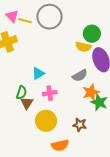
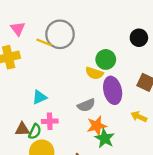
yellow line: (25, 21) -> (44, 42), moved
green semicircle: (21, 93) -> (35, 132), moved
brown triangle: (27, 103) -> (22, 129), turned 48

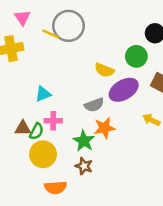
green circle: (106, 59) -> (136, 56), moved
purple ellipse: (113, 90) -> (124, 90), turned 70
green star: (105, 138) -> (84, 141), moved

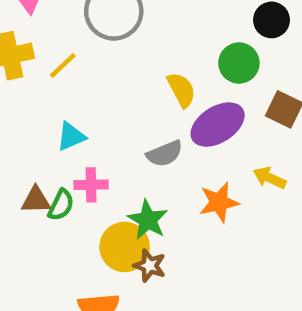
yellow line: (51, 34) -> (63, 65), moved, turned -66
yellow semicircle: (104, 70) -> (181, 90), turned -138
orange star: (104, 128) -> (219, 202), moved
yellow circle: (43, 154) -> (125, 247), moved

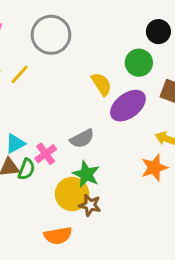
cyan triangle: (71, 136) -> (15, 144), moved
gray semicircle: (165, 154) -> (82, 139), moved
pink cross: (91, 185) -> (46, 154), turned -30
orange star: (219, 202) -> (154, 168), moved

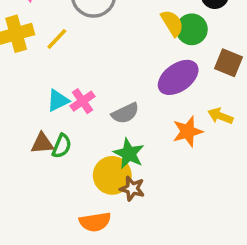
yellow semicircle: (101, 84) -> (172, 23), moved
cyan triangle: (15, 144) -> (58, 100), moved
pink cross: (46, 154) -> (82, 101), moved
orange star: (154, 168) -> (188, 132), moved

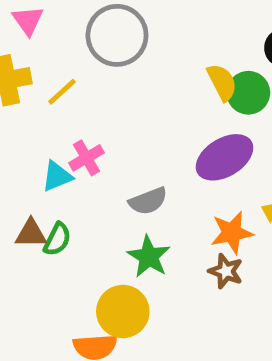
pink cross: (82, 101) -> (87, 158), moved
yellow circle: (112, 175) -> (123, 312), moved
brown star: (132, 189) -> (226, 271), moved

